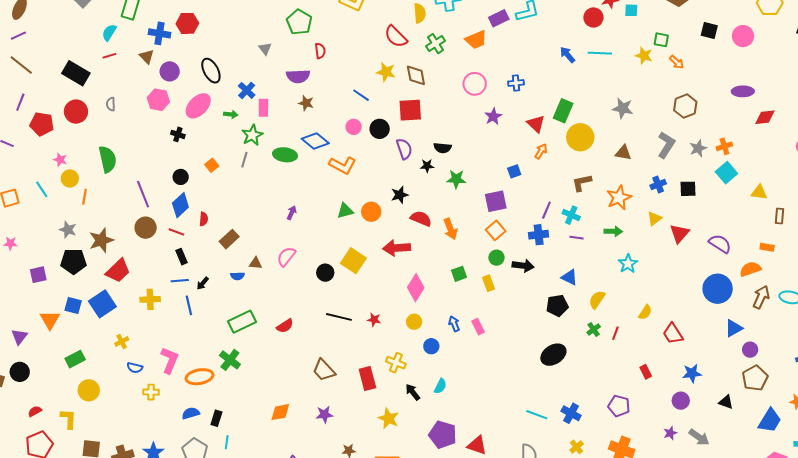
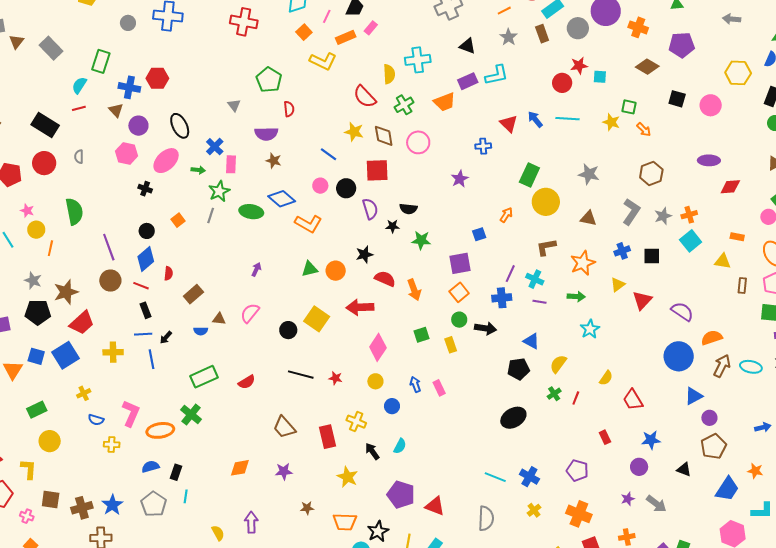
pink circle: (475, 84) -> (418, 142), moved
red triangle: (536, 124) -> (509, 124), moved
orange rectangle: (767, 247) -> (737, 237), moved

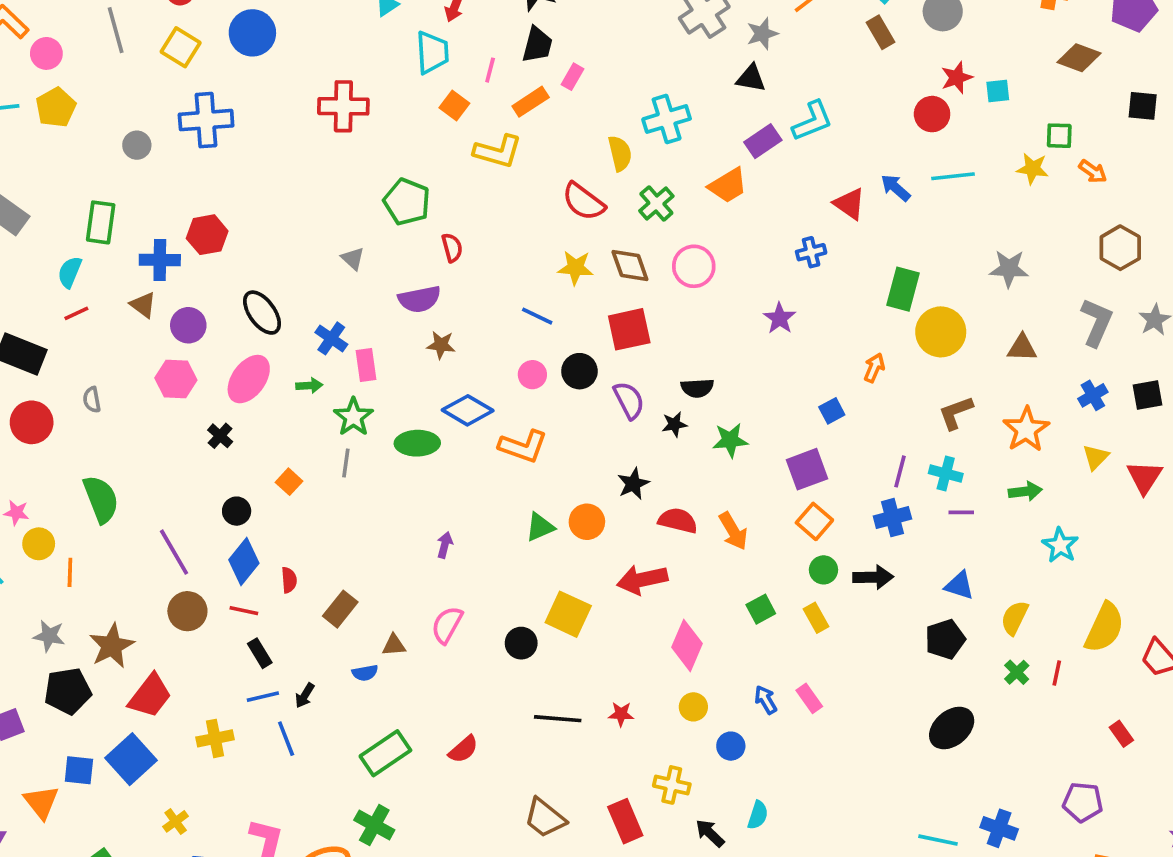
gray star: (509, 37) -> (762, 34), moved, turned 30
black cross: (145, 189) -> (220, 436), turned 32
yellow semicircle: (606, 378) -> (1104, 628), size x1.8

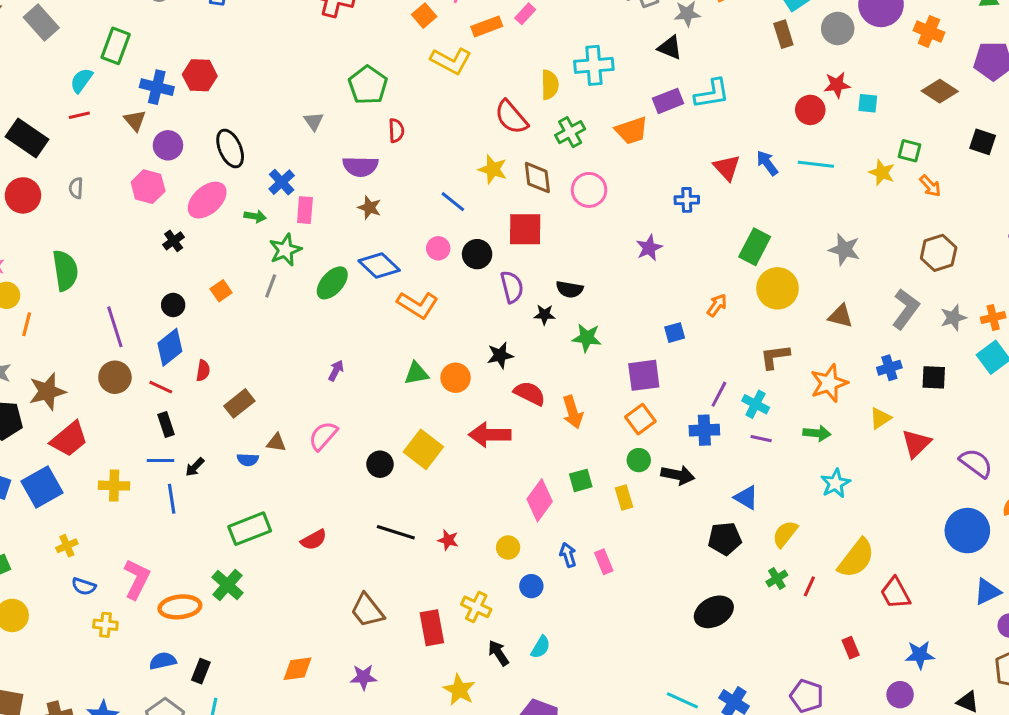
green ellipse: (417, 443) -> (332, 283), turned -60
pink diamond: (687, 645) -> (540, 500), moved

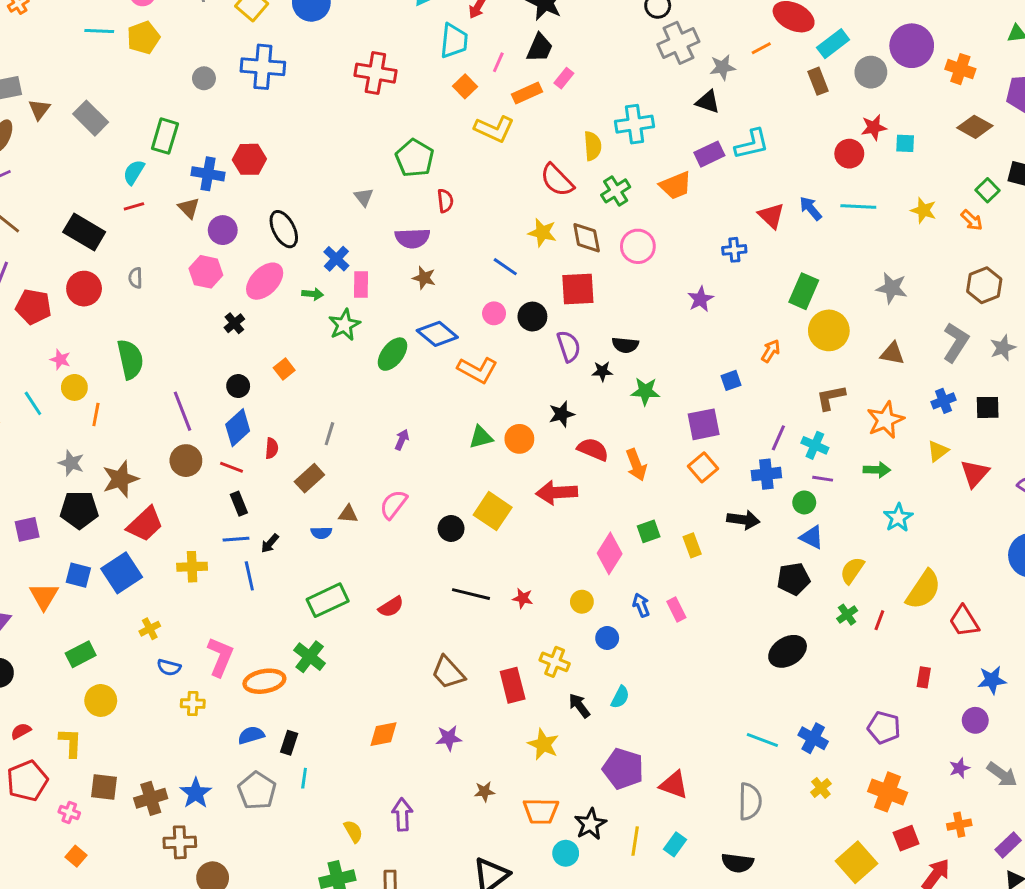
green square: (910, 151) -> (988, 190), moved, turned 35
gray line: (271, 286) -> (329, 434), moved
green circle: (639, 460) -> (804, 502), moved
red rectangle: (851, 648) -> (924, 677), turned 36

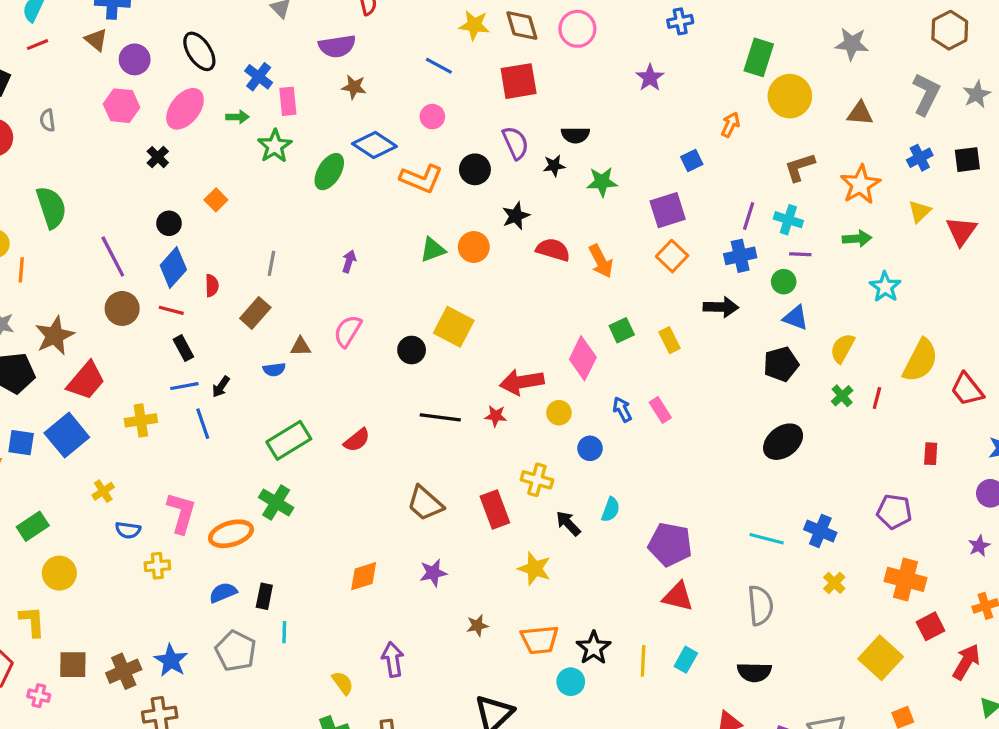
black circle: (532, 317) -> (475, 169), moved
red arrow: (557, 493) -> (522, 382), moved
purple pentagon: (623, 769) -> (670, 544), moved

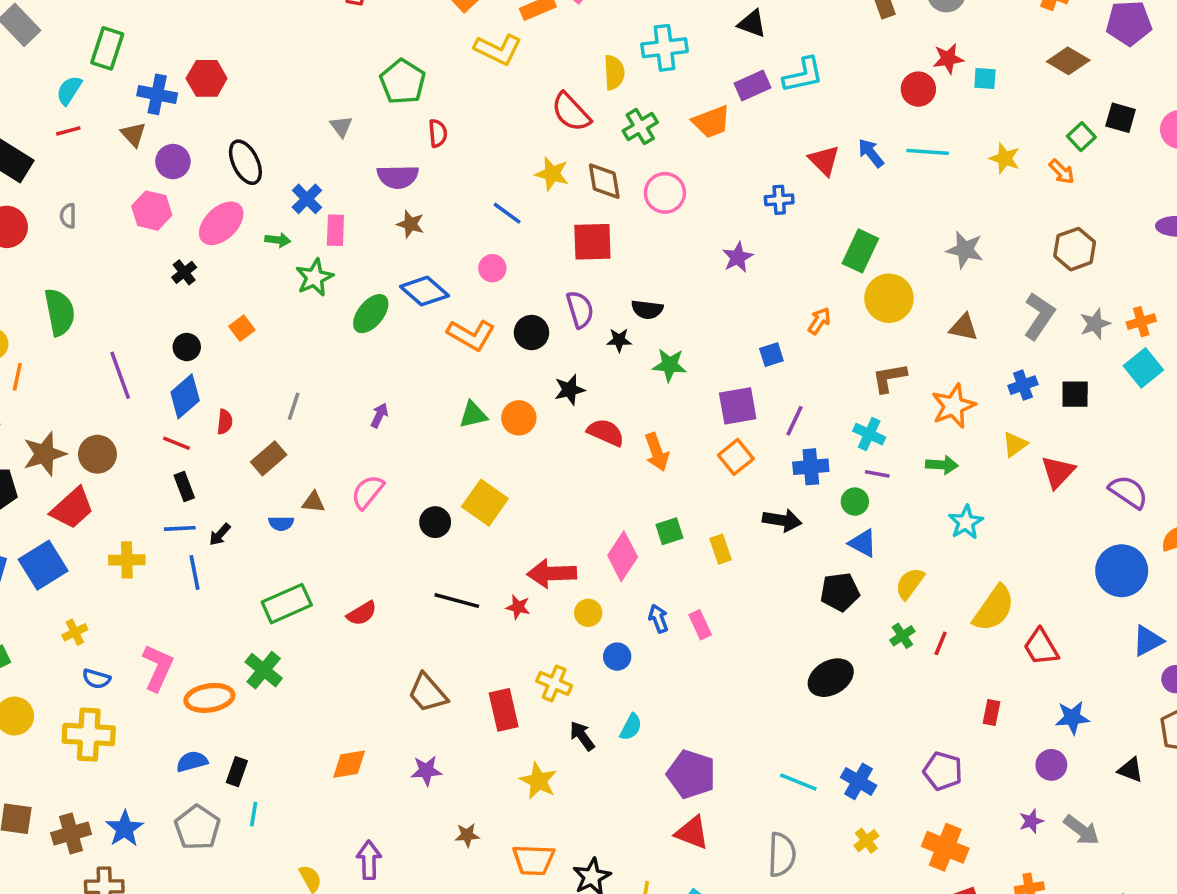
purple line: (749, 216) -> (794, 421), moved
brown circle: (122, 308) -> (97, 454), moved
yellow cross: (157, 566) -> (89, 735), moved, size x1.8

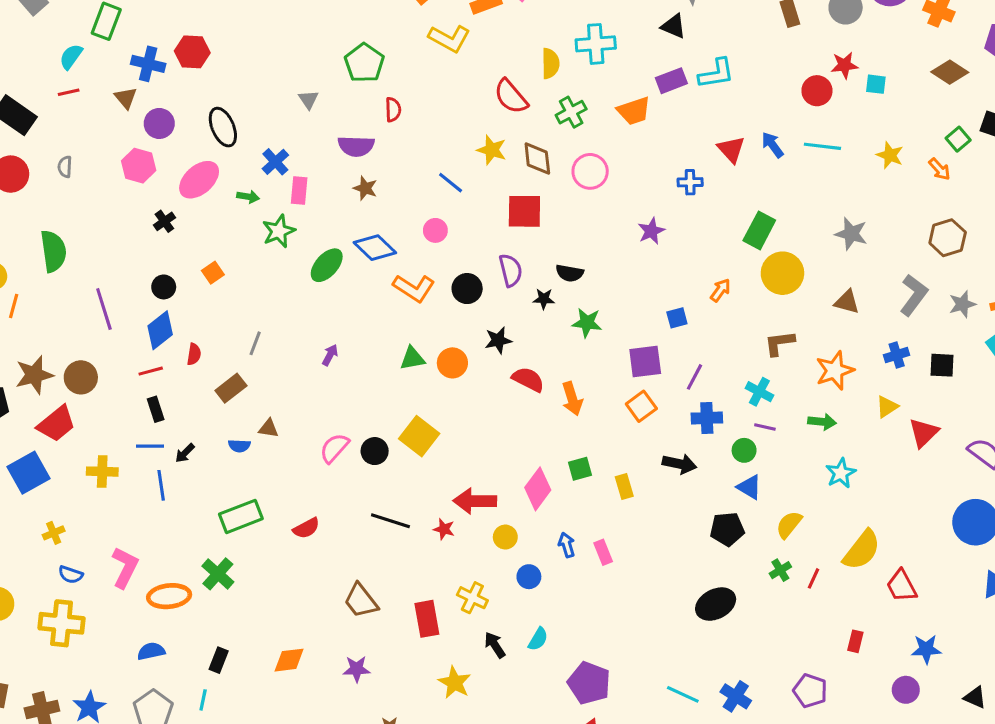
red line: (176, 443) -> (151, 371), turned -40
pink semicircle: (368, 492) -> (334, 448), moved
black rectangle: (237, 772) -> (219, 660), moved

